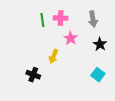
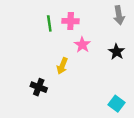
gray arrow: (93, 19) -> (119, 15), moved
cyan square: (98, 75) -> (117, 104), moved

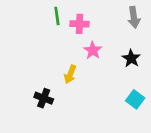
green line: (49, 23) -> (57, 16), moved
cyan square: (117, 104) -> (135, 99), moved

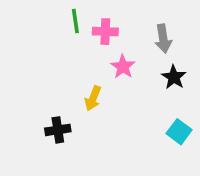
gray arrow: (134, 17) -> (163, 39), moved
black cross: (44, 98) -> (58, 130), turned -30

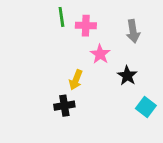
black star: (174, 77) -> (127, 76), moved
black cross: (58, 130) -> (64, 106), moved

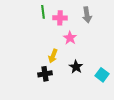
gray arrow: (133, 31) -> (87, 15), moved
black star: (127, 76) -> (76, 67), moved

